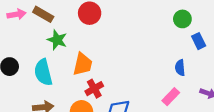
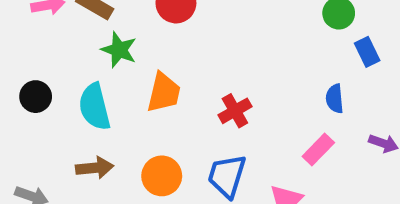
red cross: (94, 89) -> (235, 111), moved

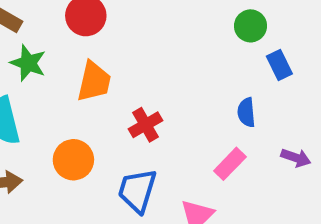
orange trapezoid: (164, 93) -> (94, 82), moved
orange circle: (162, 176) -> (73, 160), moved

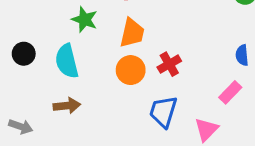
orange circle: (73, 160) -> (131, 70), moved

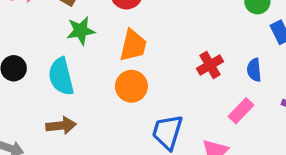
green star: (85, 20) -> (81, 31), turned -30
red cross: (169, 64) -> (210, 65), moved

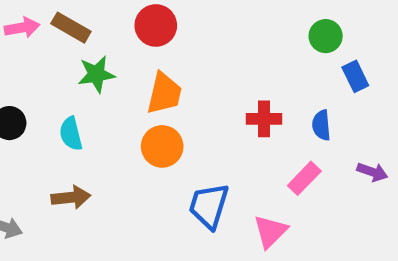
red cross: (210, 65) -> (264, 119), turned 30
cyan semicircle: (61, 76) -> (71, 134), size x0.7

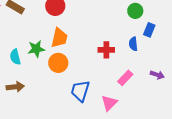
green star: (96, 74) -> (36, 49), moved
blue rectangle: (355, 76) -> (149, 30), turned 48
blue semicircle: (321, 125) -> (133, 44), moved

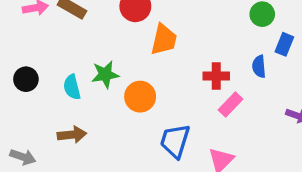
orange trapezoid: (59, 38) -> (164, 40), moved
pink rectangle: (125, 78) -> (230, 105), moved

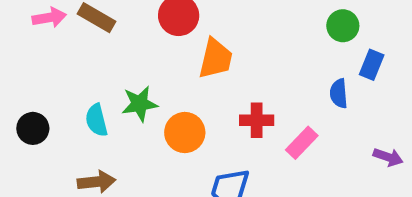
red cross: (216, 76) -> (257, 120), moved
black circle: (26, 79) -> (33, 128), moved

